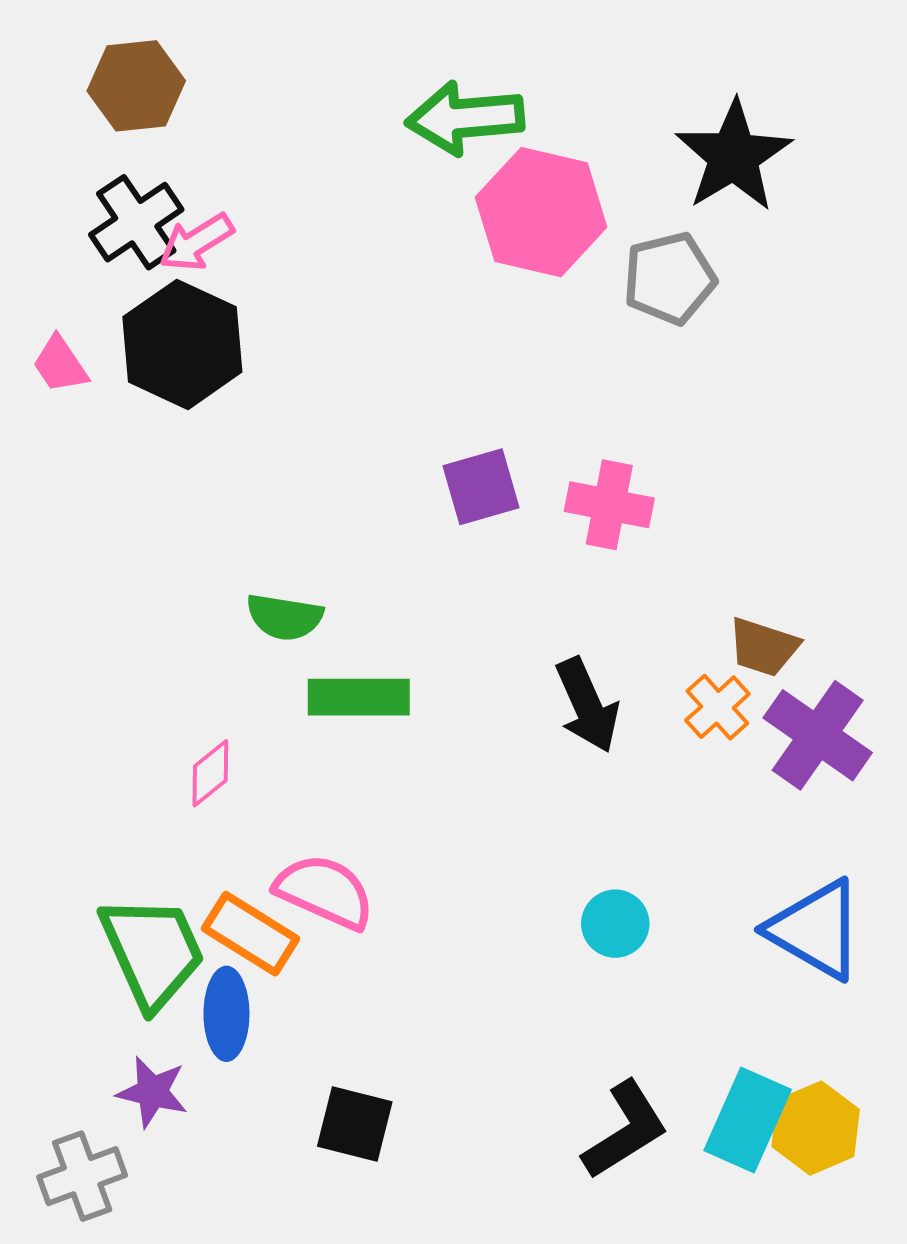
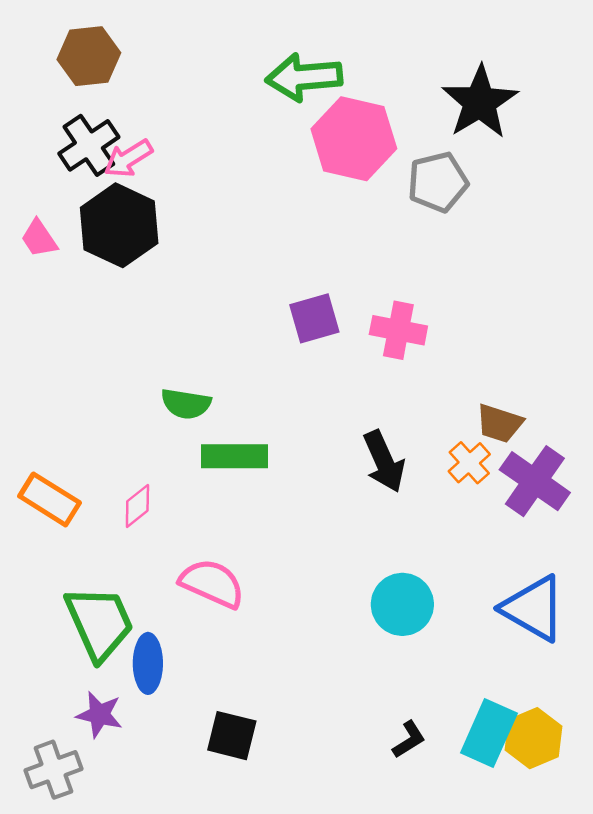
cyan circle: (615, 924) -> (402, 604), size x1.4
orange rectangle: (251, 934) -> (50, 499), moved
black L-shape: (625, 1130) -> (409, 739), size x0.6

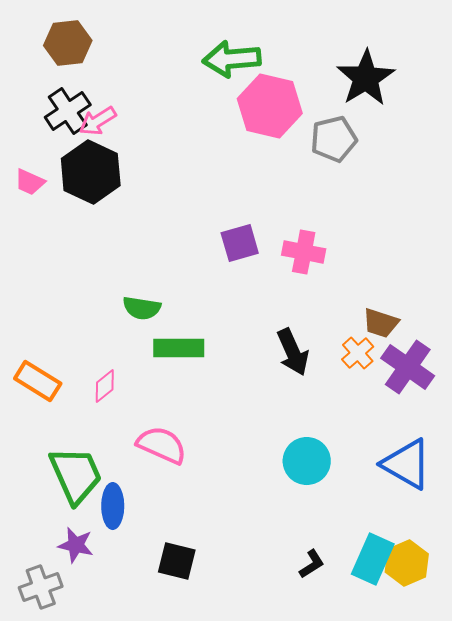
pink trapezoid: (39, 238) -> (30, 182), turned -32

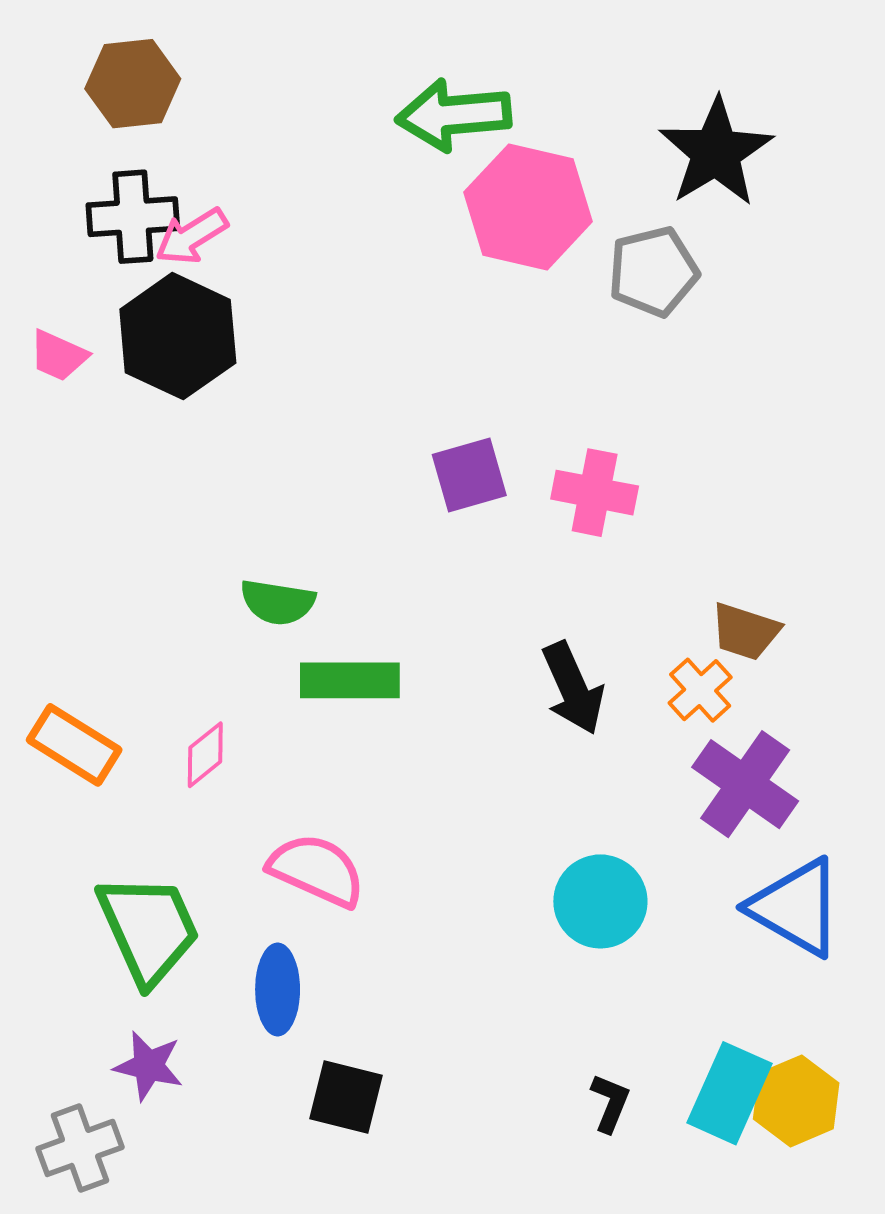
black cross: (68, 111) -> (133, 217), turned 30
purple cross: (408, 367) -> (745, 784), moved
blue ellipse: (113, 506) -> (278, 989), moved
black L-shape: (312, 564) -> (610, 1103), turned -36

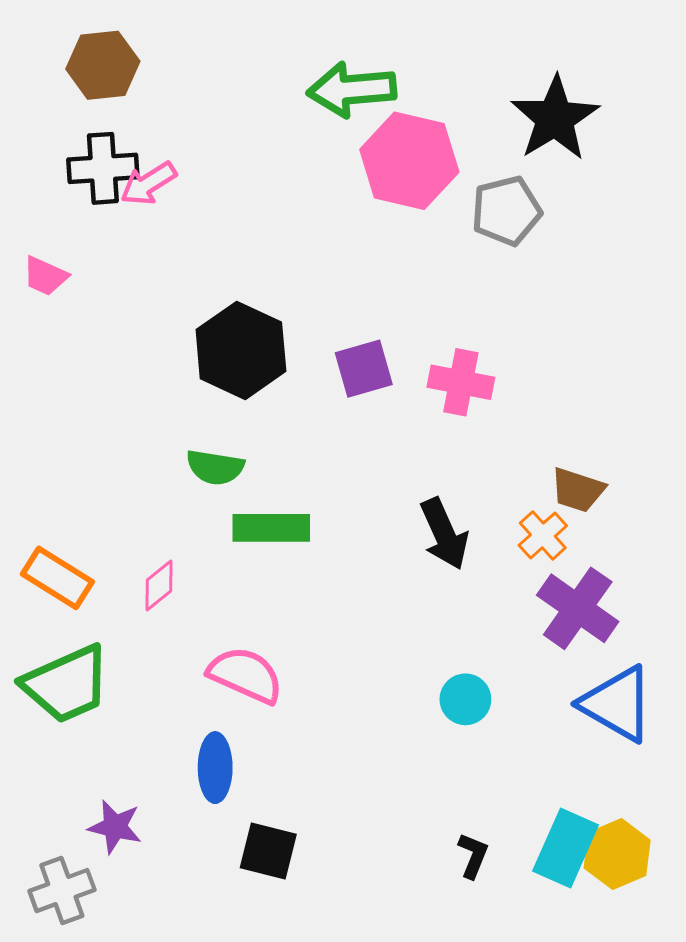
black hexagon: (178, 336) -> (241, 350), moved
cyan circle: (600, 901) -> (465, 699), size x0.7
green trapezoid: (148, 929) -> (66, 684), moved, turned 90

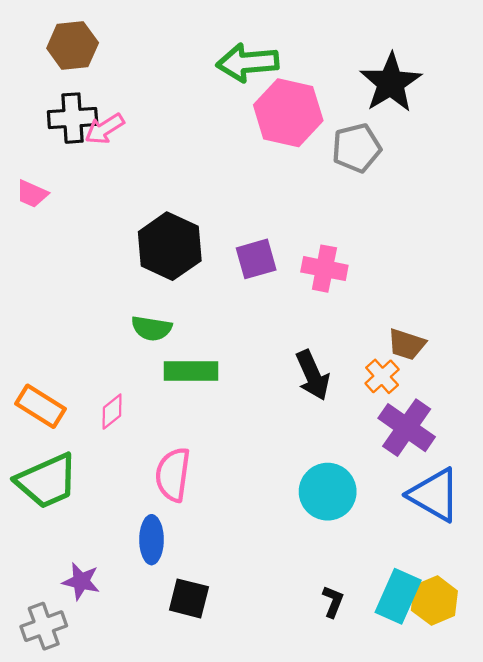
pink semicircle: (245, 675) -> (173, 475), turned -106
cyan circle: (465, 699) -> (328, 492), size x1.6

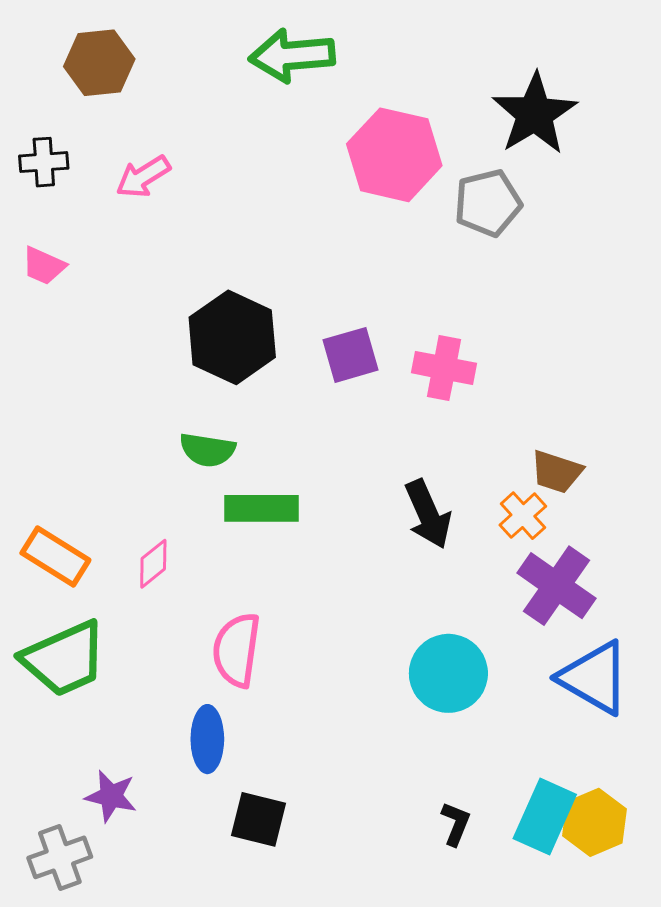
green arrow: (248, 63) -> (292, 55), moved
black cross: (73, 118) -> (44, 162), moved, size x0.7

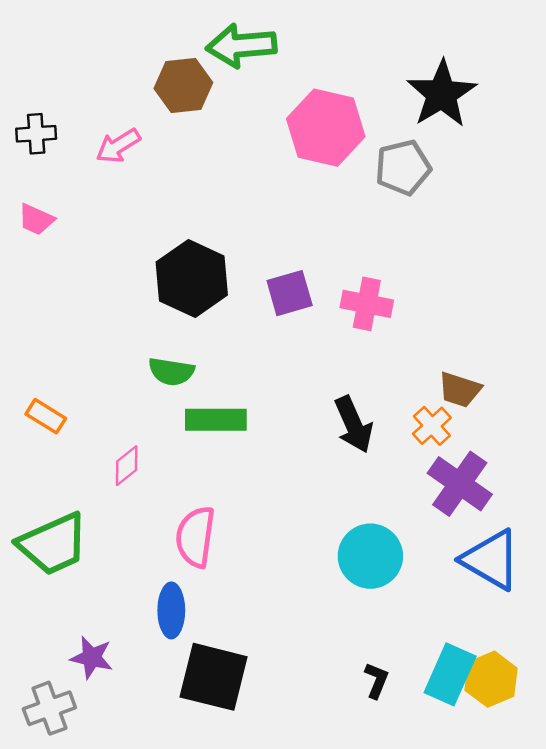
brown hexagon: (99, 63) -> (183, 85), moved
orange rectangle: (55, 556) -> (46, 416), moved, size x0.7
black square: (258, 819) -> (214, 677), size x1.5

